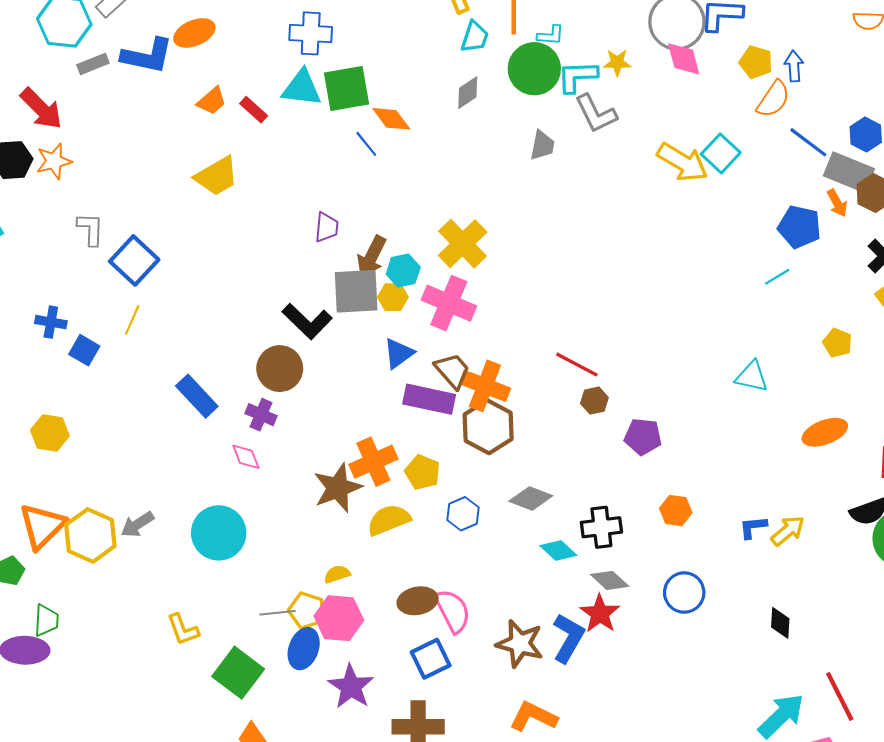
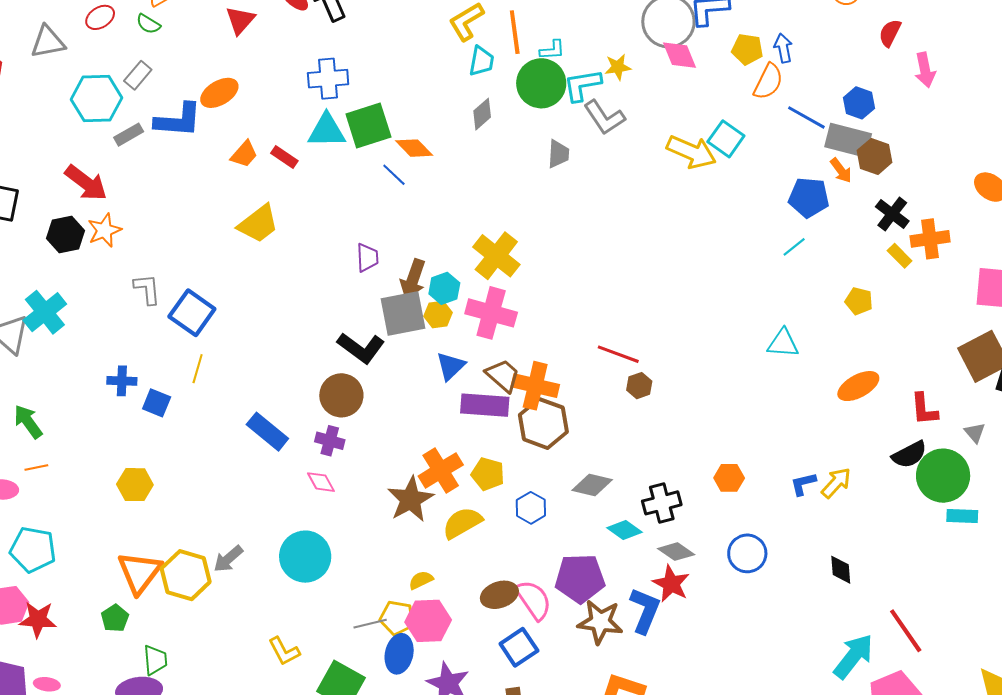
purple pentagon: (643, 437) -> (580, 578), moved, size x1.4

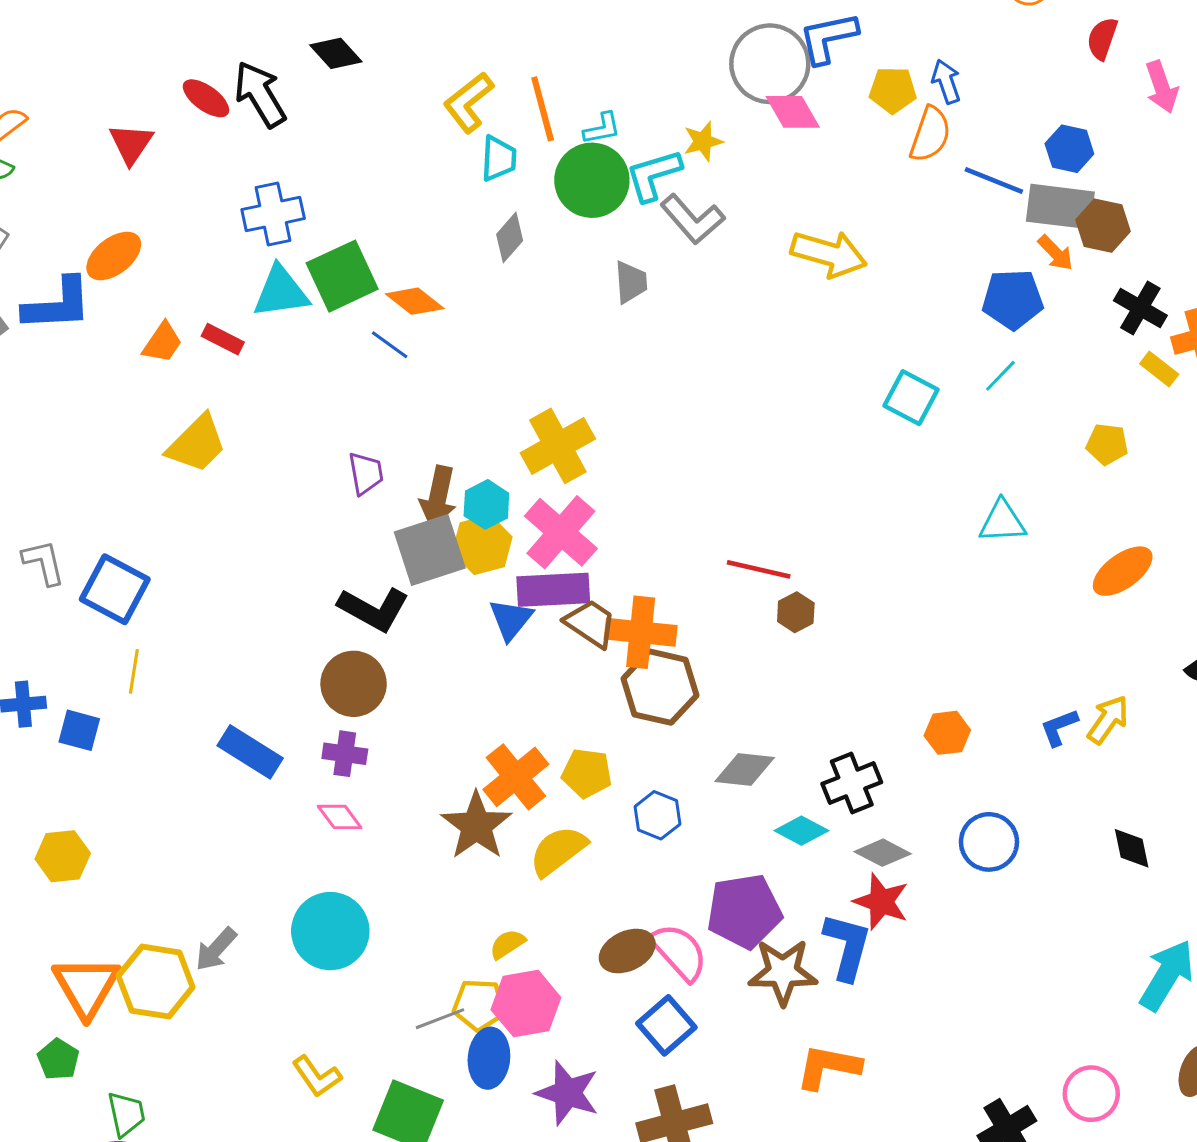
cyan square: (726, 139) -> (911, 398), moved
yellow cross: (496, 256) -> (558, 446), turned 30
pink cross: (491, 313) -> (561, 532), turned 33
yellow hexagon: (438, 314) -> (482, 545), size x1.4
purple rectangle: (485, 405) -> (553, 590), moved

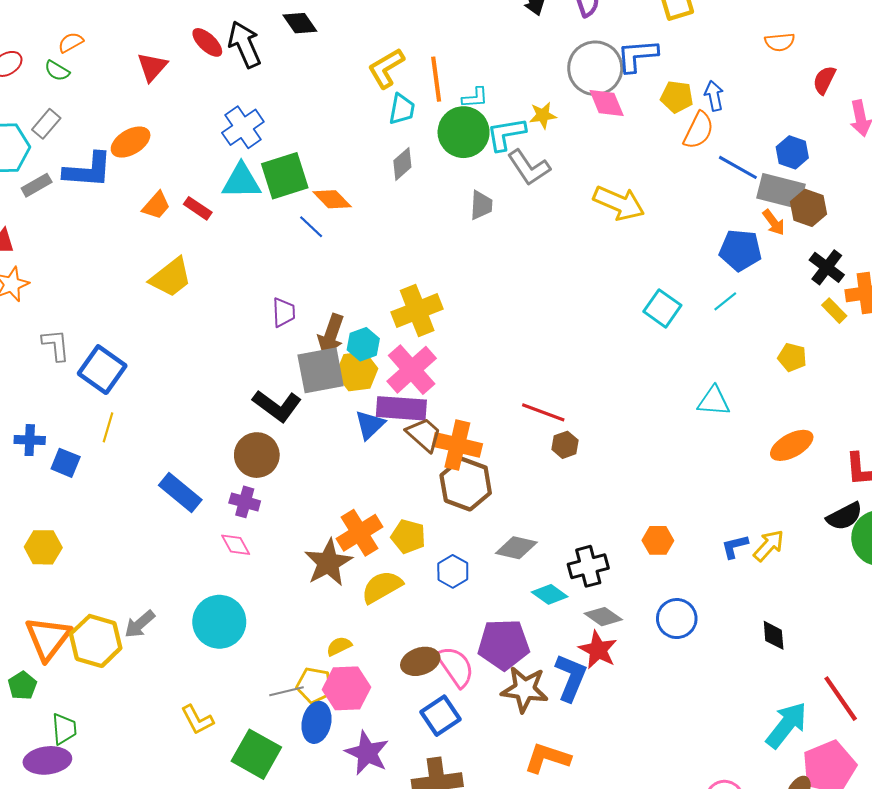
blue cross: (273, 214) -> (243, 127), turned -30

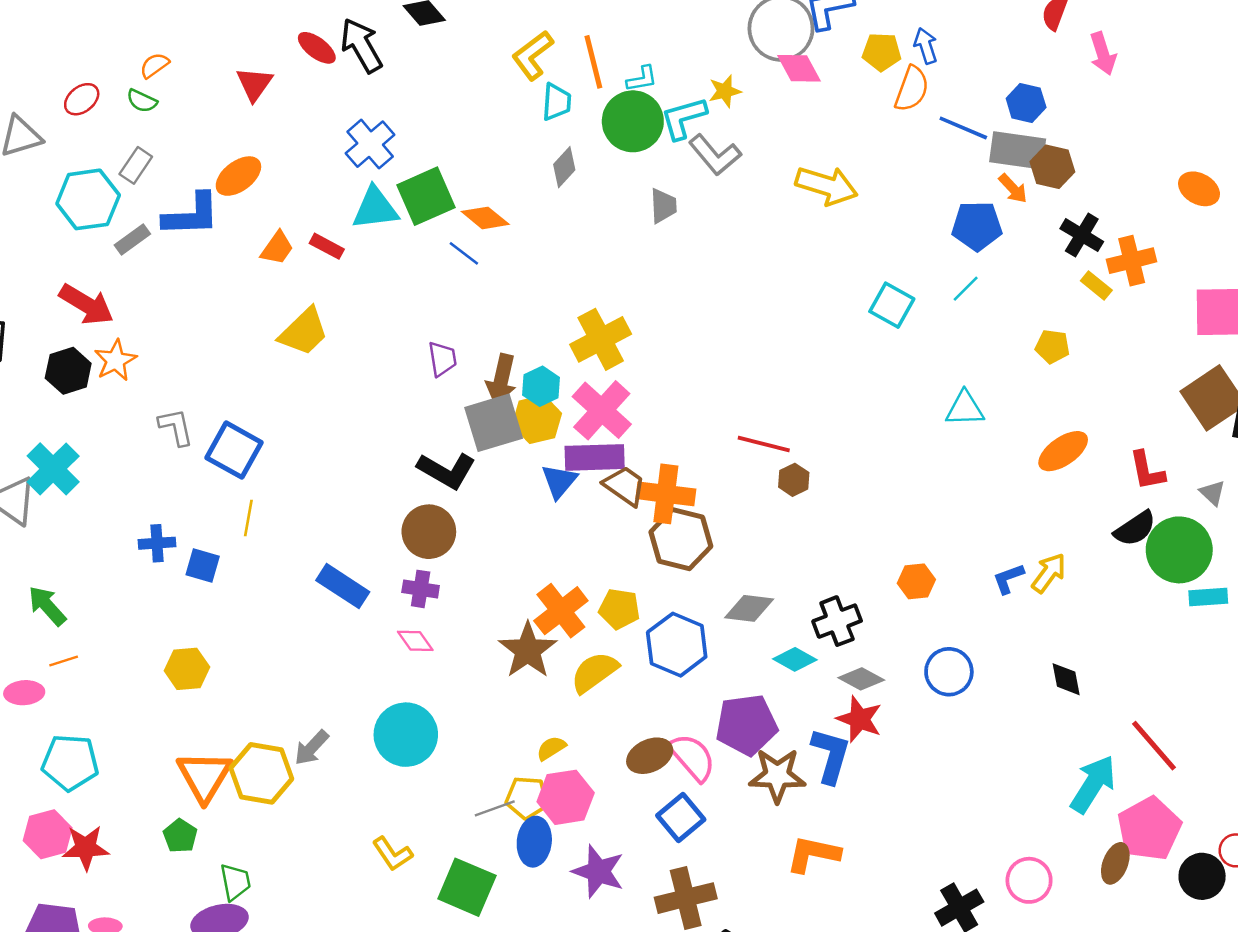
blue hexagon: (453, 571) -> (677, 645), size x1.6

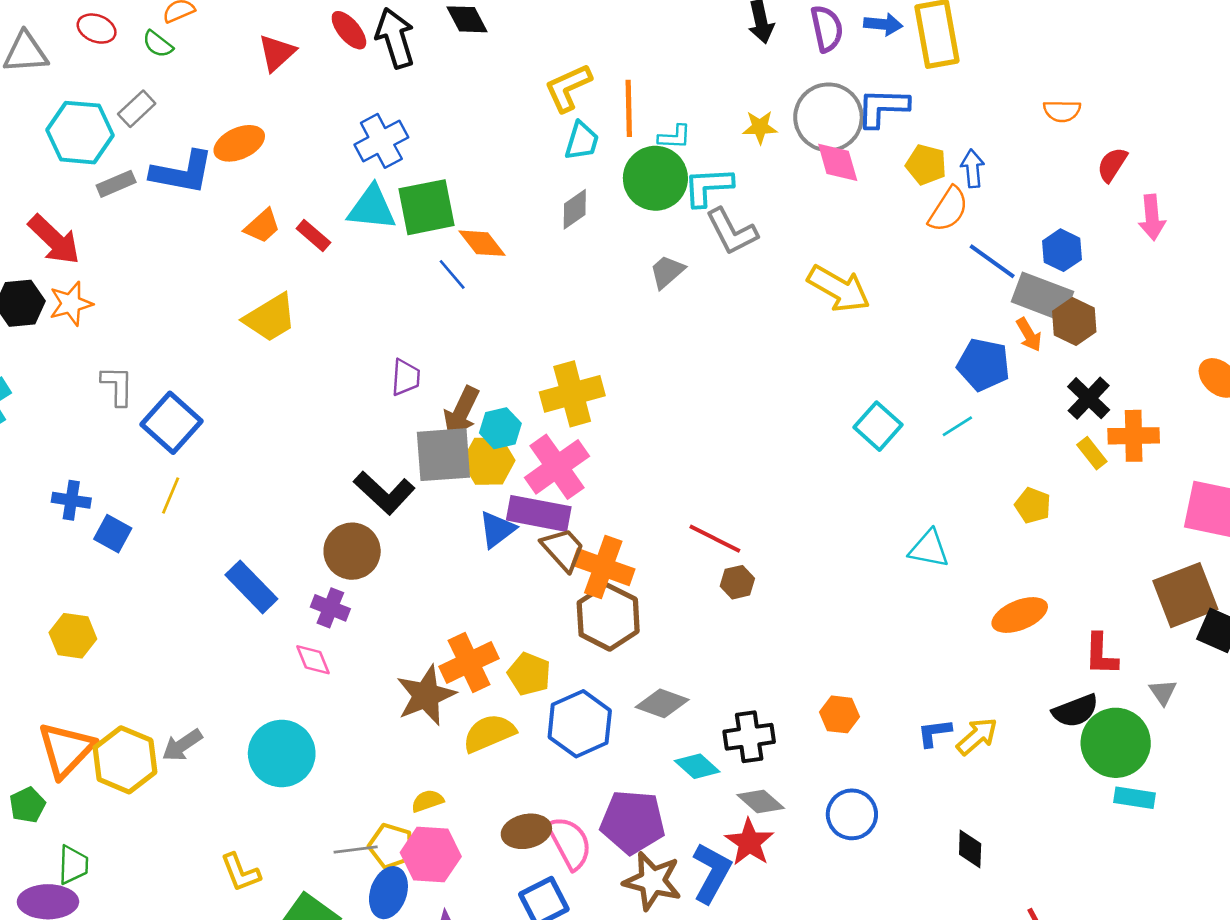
yellow star: (725, 91) -> (760, 127), moved
red ellipse: (82, 99) -> (97, 29), turned 48
gray trapezoid: (663, 206) -> (667, 272), turned -141

